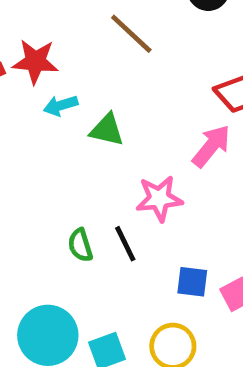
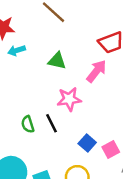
green triangle: (107, 130) -> (57, 61), moved
blue square: (192, 282) -> (87, 143), turned 35

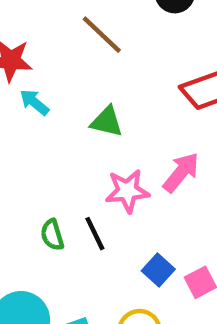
cyan arrow: (17, 50) -> (34, 102), turned 56
pink arrow: (96, 71) -> (181, 172), moved

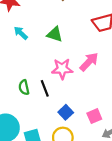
cyan arrow: (34, 102) -> (21, 33), moved
blue square: (158, 270) -> (66, 112), moved

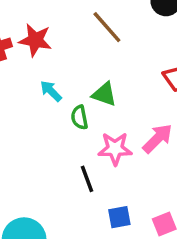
green semicircle: (24, 87) -> (79, 117), moved
blue square: (66, 112) -> (119, 217), turned 32

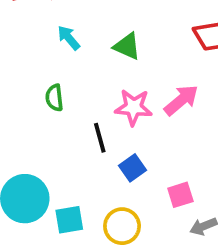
green semicircle: (79, 117) -> (54, 98), moved
blue square: (119, 217) -> (132, 168), moved, turned -30

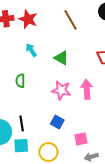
pink arrow: (181, 100) -> (87, 89), turned -60
black line: (100, 138) -> (22, 123), moved
blue square: (132, 168) -> (57, 122), turned -32

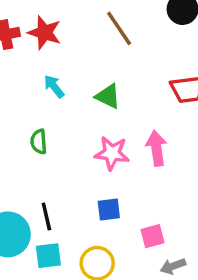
blue square: (57, 122) -> (109, 209), turned -32

